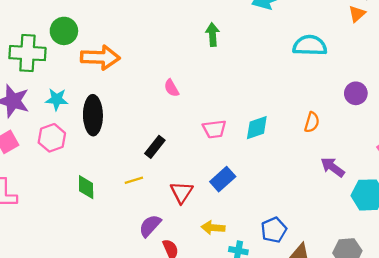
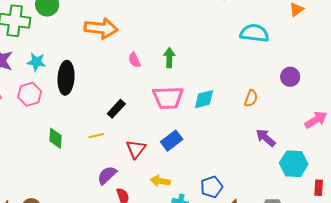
green arrow: (213, 35) -> (169, 58), moved
orange arrow: (100, 57) -> (101, 28), moved
pink trapezoid: (214, 129) -> (168, 98), size x1.5

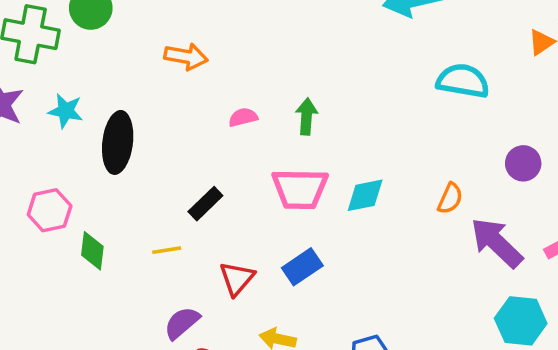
orange arrow: (101, 28) -> (186, 57), size x0.7
pink semicircle: (134, 60) -> (243, 117), turned 98
pink hexagon: (30, 94) -> (50, 210), moved
purple arrow: (266, 138) -> (497, 243), moved, size x1.5

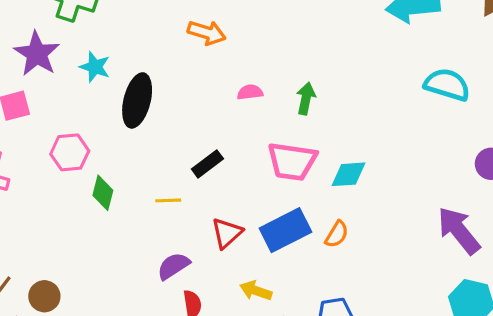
orange semicircle: (450, 198) -> (337, 234), moved
blue rectangle: (302, 267) -> (285, 230), size x1.4

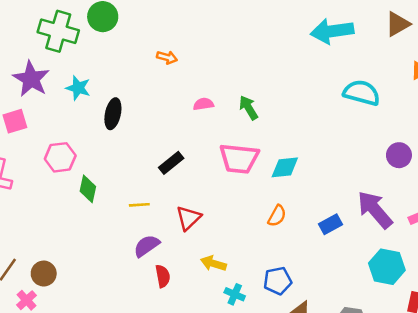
orange arrow: (207, 33) -> (167, 57), size x0.7
green arrow: (306, 99) -> (248, 108), turned -40
black ellipse: (137, 100) -> (113, 114), size x0.7
yellow line: (168, 200) -> (139, 205), moved
blue rectangle: (285, 230) -> (331, 224), moved, size x0.6

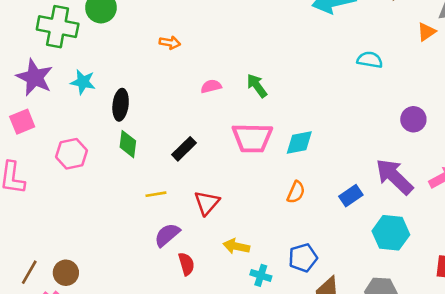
cyan semicircle: (362, 93) -> (370, 60), size x0.7
green diamond: (88, 189) -> (128, 144), moved
cyan hexagon: (387, 267) -> (391, 233), moved

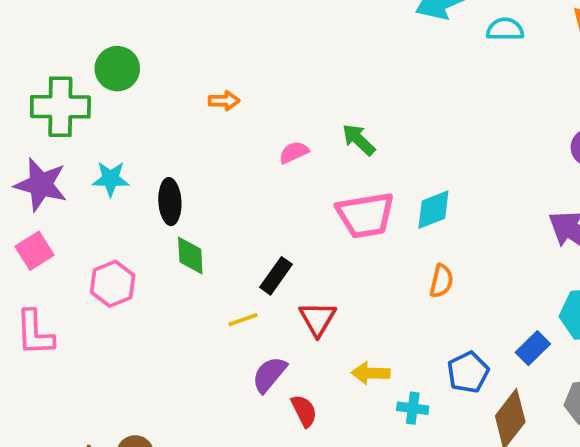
cyan semicircle: (370, 60) -> (505, 29), moved
black rectangle: (184, 149) -> (276, 276), moved
blue rectangle: (351, 196) -> (533, 348), moved

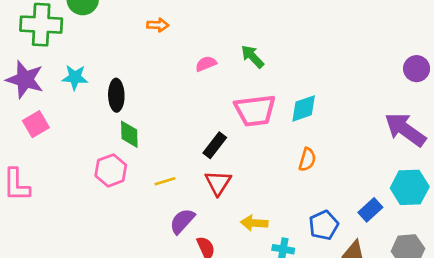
pink square: (35, 251) -> (36, 124), moved
black rectangle: (276, 276) -> (215, 145), moved
pink hexagon: (113, 284) -> (111, 170), moved

